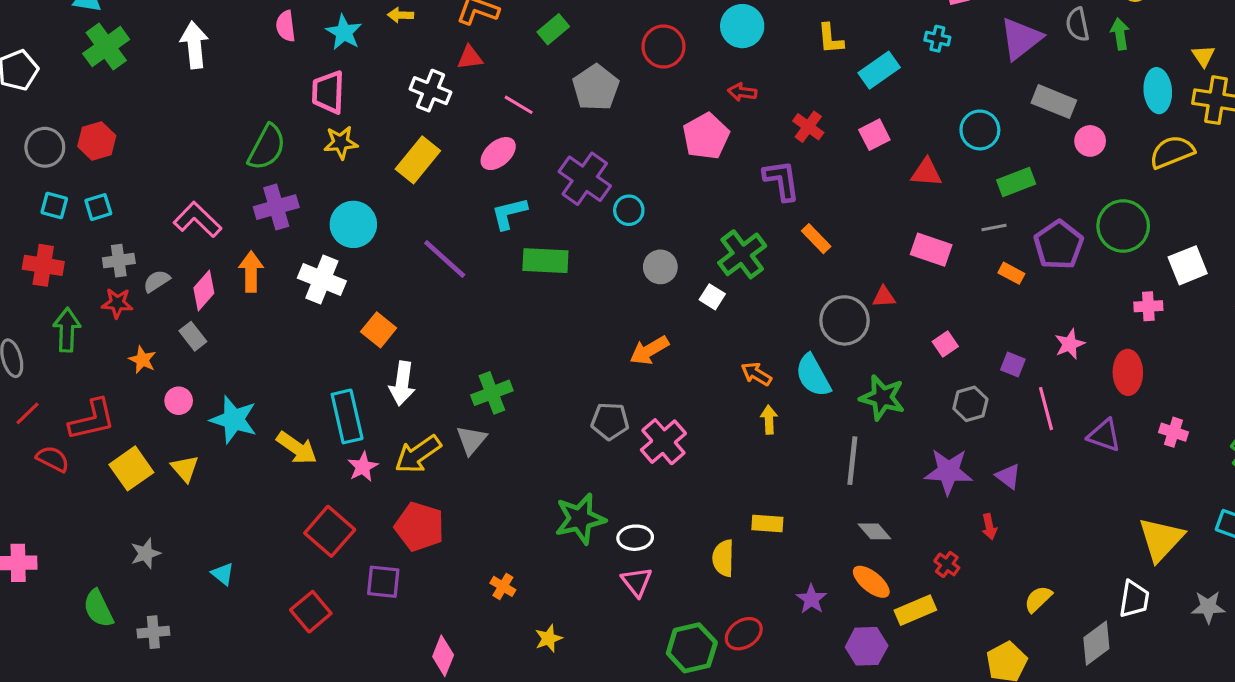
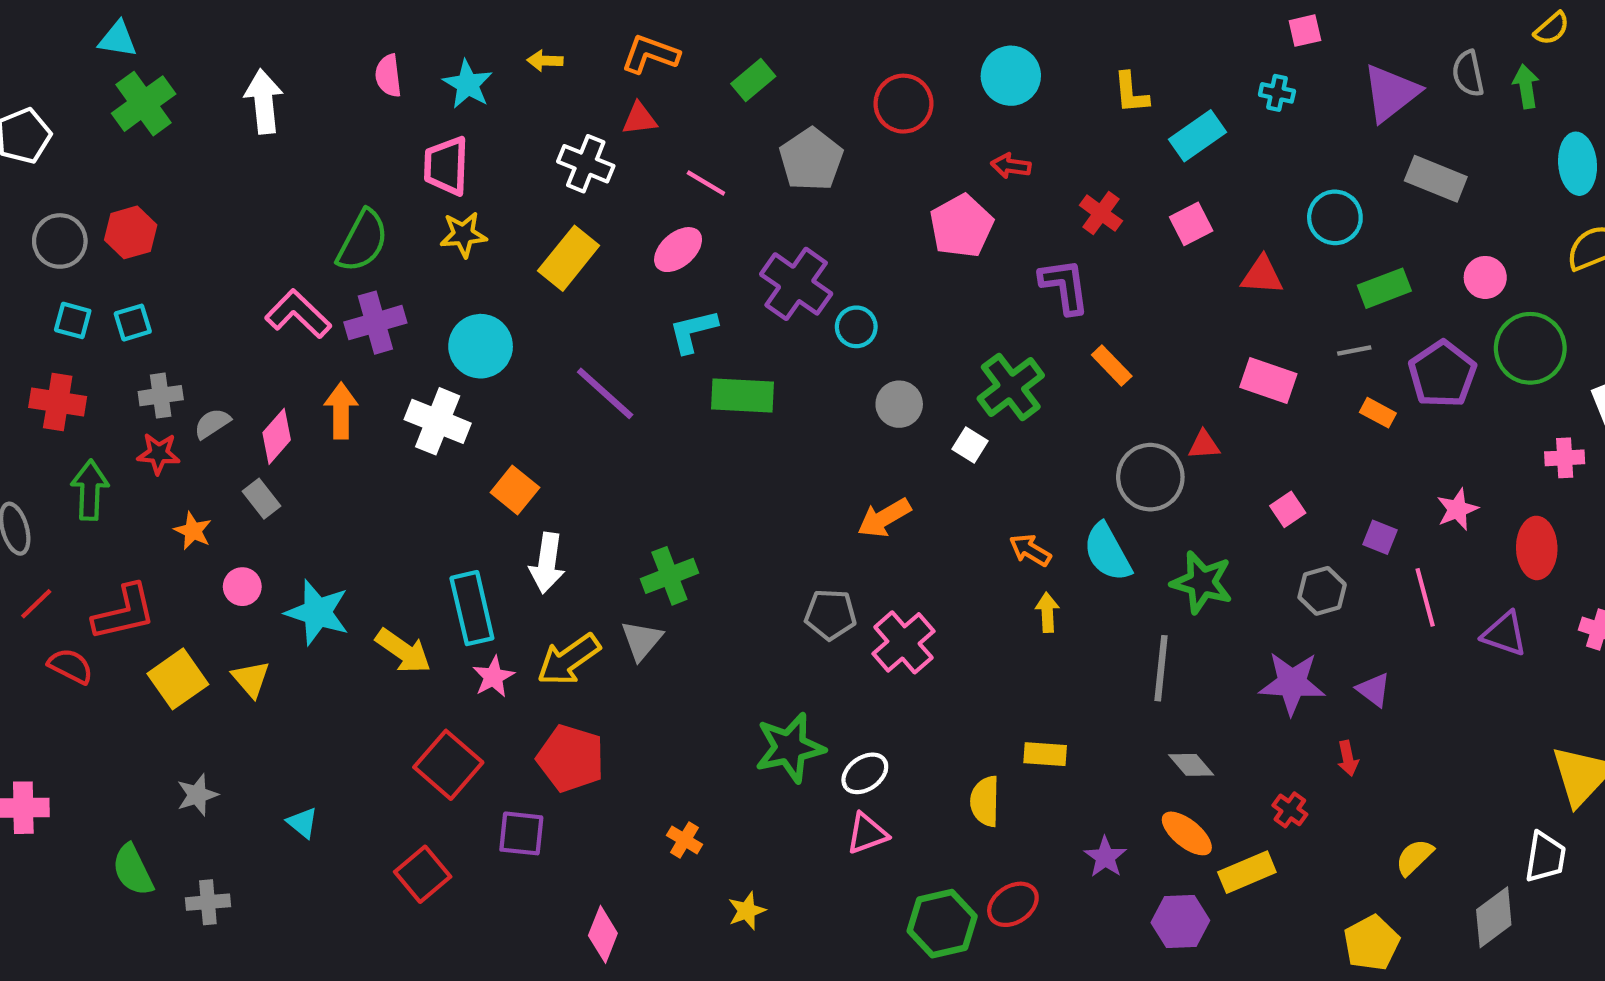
pink circle: (1090, 141) -> (1485, 277), moved
pink L-shape: (198, 220) -> (298, 314), moved
white ellipse: (635, 538) -> (865, 773), turned -32
pink triangle: (637, 582) -> (867, 833), turned 48

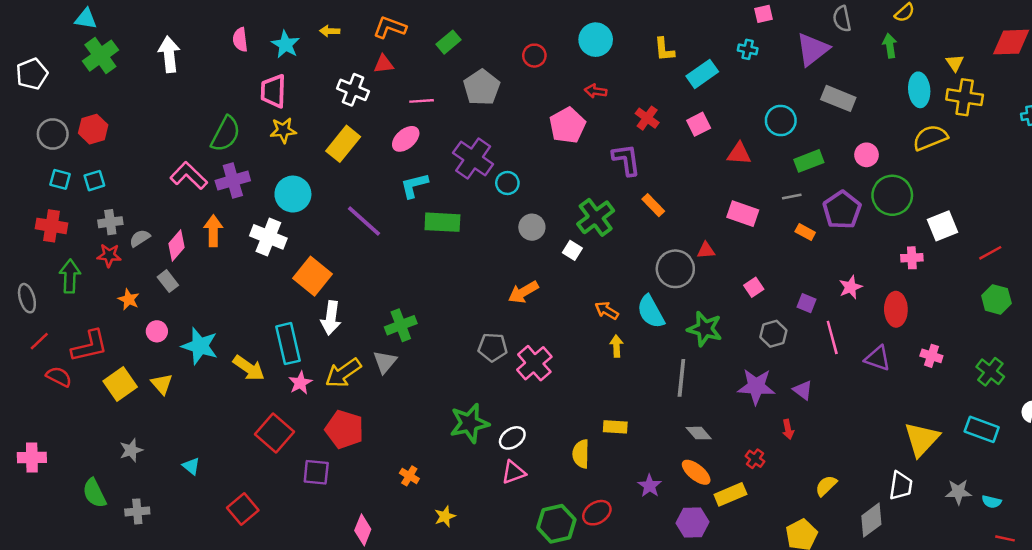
gray semicircle: (1468, 74) -> (842, 19), moved
red circle: (903, 104) -> (534, 56), size x0.7
pink line: (706, 183) -> (422, 101), turned -35
orange square: (515, 490) -> (313, 276), size x1.4
red square: (423, 874) -> (243, 509), moved

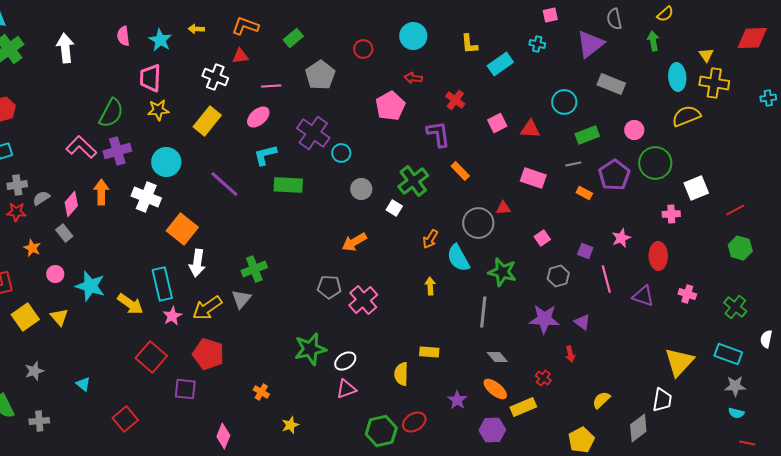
pink square: (699, 124) -> (497, 123), moved
orange arrow: (607, 310) -> (430, 239), moved, turned -90
gray star: (958, 492) -> (735, 386), moved

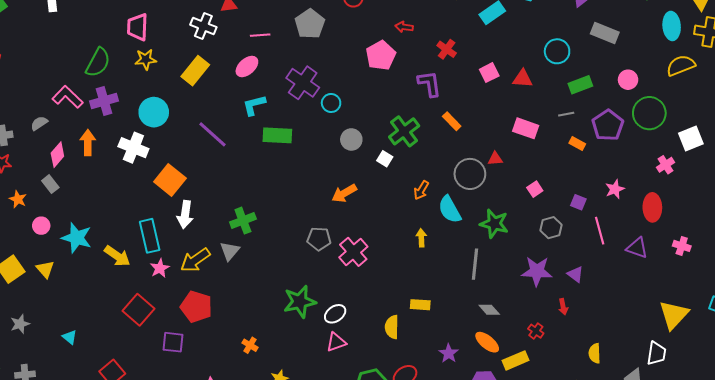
gray semicircle: (41, 198) -> (39, 123), moved
pink cross: (671, 214) -> (666, 165), turned -30
yellow semicircle: (601, 400) -> (595, 353), turned -48

